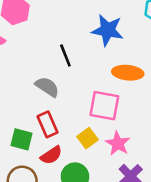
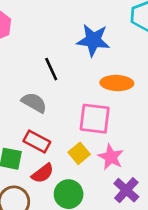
red rectangle: (48, 124) -> (37, 142), turned -35

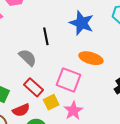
red rectangle: (37, 142) -> (34, 87), moved

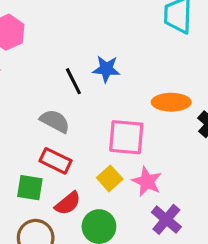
blue star: (82, 23) -> (106, 69), moved, size x0.7
orange ellipse: (91, 58) -> (171, 102), moved
red rectangle: (34, 87) -> (56, 161), moved

